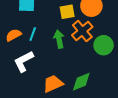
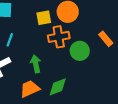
orange cross: (82, 31) -> (59, 37), turned 30
green arrow: (59, 39) -> (36, 64), moved

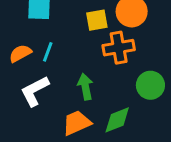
green circle: (80, 51) -> (150, 85), moved

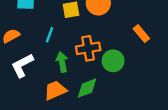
orange cross: (119, 48) -> (88, 48), moved
cyan line: (48, 52) -> (50, 35), moved

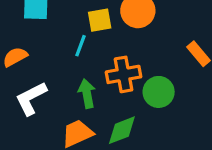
cyan line: (50, 35) -> (80, 46), moved

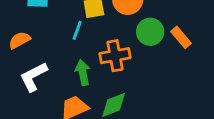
green circle: (159, 92) -> (150, 32), moved

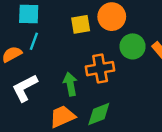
cyan line: (77, 30) -> (34, 41), moved

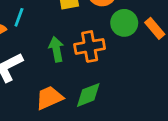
green arrow: (70, 84) -> (56, 49), moved

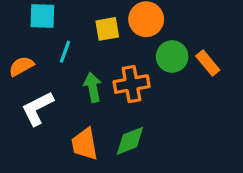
cyan line: (19, 17) -> (65, 52), moved
orange trapezoid: (49, 98) -> (85, 144), turned -76

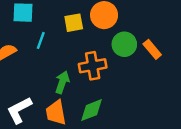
green arrow: (93, 87) -> (62, 82), moved, turned 30
white L-shape: (38, 108) -> (19, 110), moved

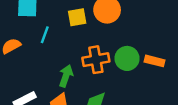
green circle: (124, 44) -> (127, 58), moved
orange rectangle: (152, 49) -> (154, 61), moved, turned -36

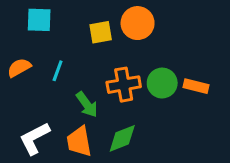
cyan line: (45, 35) -> (58, 71), moved
green arrow: (66, 76) -> (87, 105), turned 125

